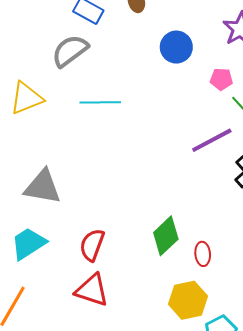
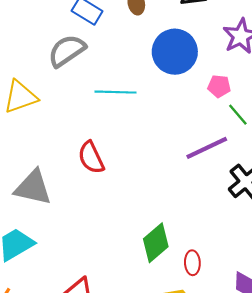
blue circle: (176, 47) -> (175, 52), size x1.4
cyan line: (100, 102) -> (115, 92), moved
red semicircle: (92, 245) -> (91, 158), moved, turned -48

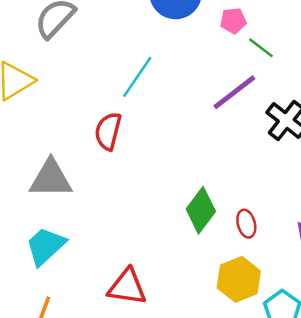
cyan line: (115, 92) -> (137, 77), moved, turned -45
red semicircle: (91, 158) -> (108, 131), turned 52

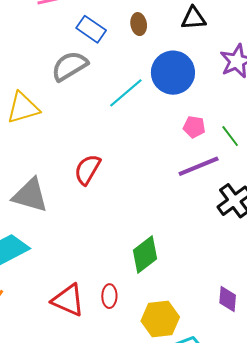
pink pentagon: (233, 21) -> (194, 127), moved
cyan line: (137, 77) -> (126, 93), moved
red ellipse: (246, 224) -> (109, 296), moved

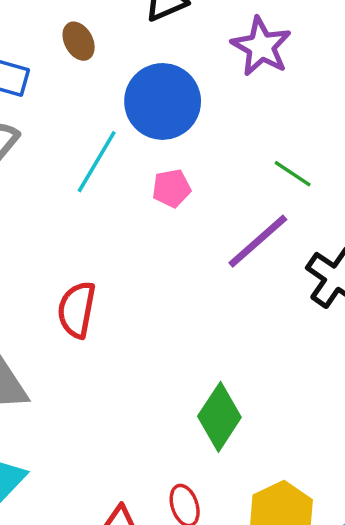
pink pentagon: (194, 127) -> (171, 188), moved

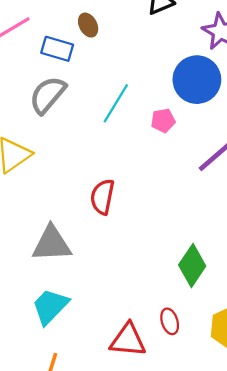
brown ellipse: (79, 41) -> (88, 25), moved
blue circle: (163, 101) -> (197, 80), moved

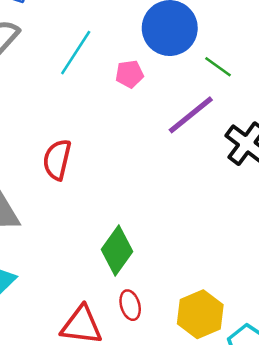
green diamond: (192, 265) -> (117, 251), moved

